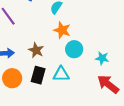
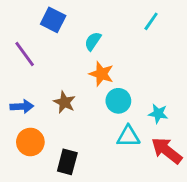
cyan triangle: (61, 74) -> (128, 136), moved
black rectangle: (38, 75) -> (67, 162), moved

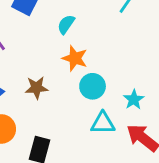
brown star: (64, 102) -> (37, 88), turned -30
cyan star: (158, 114) -> (134, 100), turned 30

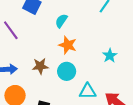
cyan circle: (93, 86) -> (67, 71), moved
cyan star: (134, 100) -> (110, 56), moved

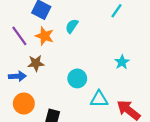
orange star: (68, 45) -> (45, 36), moved
brown star: (40, 66) -> (36, 63), moved

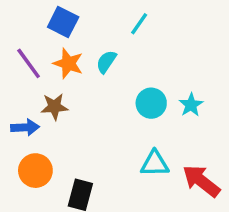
cyan line: (116, 11) -> (139, 24), moved
cyan semicircle: (72, 26) -> (106, 62), moved
cyan circle: (77, 78) -> (151, 103), moved

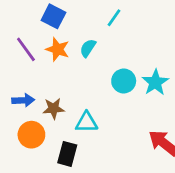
cyan star: (191, 105) -> (155, 82), size x1.4
brown star: (54, 107) -> (53, 109), moved
cyan triangle: (155, 164) -> (86, 122), moved

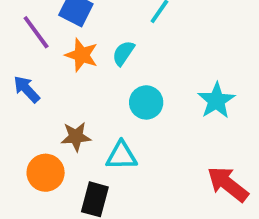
purple line: (26, 49) -> (36, 32), moved
cyan circle: (124, 81) -> (146, 102), moved
blue arrow: (23, 100) -> (27, 89), moved, turned -130

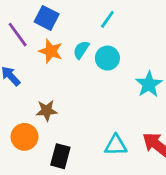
cyan circle: (146, 102) -> (107, 58), moved
cyan triangle: (121, 156) -> (116, 145), moved

